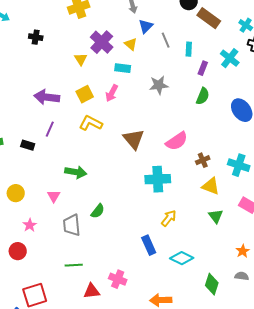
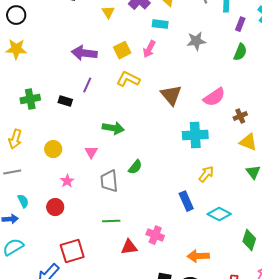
yellow triangle: (81, 59) -> (108, 12), moved

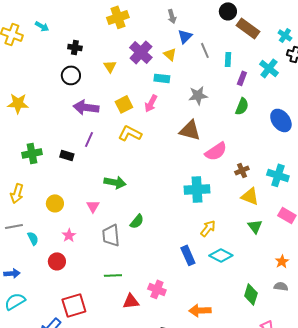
black circle: (16, 15) -> (71, 75), moved
brown triangle: (171, 95) -> (190, 130), moved, turned -35
cyan semicircle: (23, 201) -> (33, 238), moved
cyan diamond: (219, 214) -> (221, 255), moved

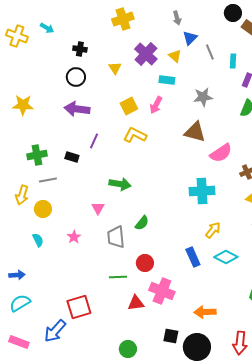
purple arrow: (86, 107) -> (77, 109), moved
yellow circle: (55, 203) -> (43, 209), moved
gray line: (14, 226) -> (48, 180), moved
red circle: (57, 261) -> (145, 263), moved
pink cross: (157, 289) -> (162, 291), size x1.4

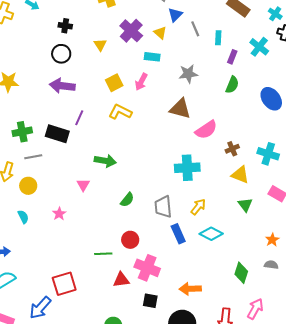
black rectangle: (72, 157) -> (57, 134), size x1.6
gray trapezoid: (116, 237) -> (163, 207), moved
black square: (171, 336) -> (150, 301), moved

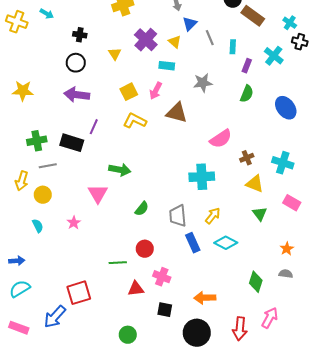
brown triangle: (180, 109) -> (177, 113), moved
pink triangle: (83, 185) -> (98, 194), size x1.5
pink cross: (147, 268) -> (162, 277), size x0.7

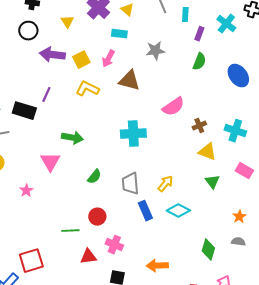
purple arrow: (77, 95) -> (52, 55), moved
cyan cross: (202, 177) -> (133, 134), moved

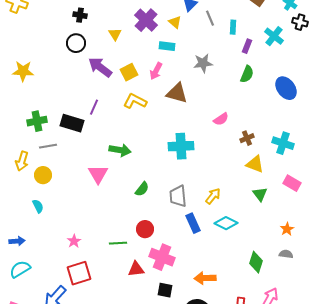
purple arrow: (52, 55) -> (100, 67), turned 30
pink semicircle: (173, 107) -> (221, 119), size x0.7
pink star: (26, 191) -> (74, 241), moved
pink cross: (114, 245) -> (162, 257), size x1.4

